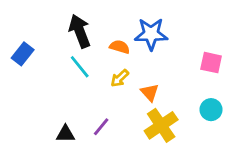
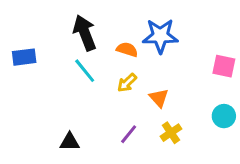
blue rectangle: (23, 54) -> (24, 57), turned 45
yellow cross: (161, 125) -> (171, 133), size x0.6
purple line: (101, 127) -> (129, 134), moved

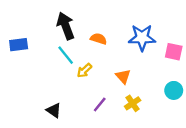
blue star: (160, 36) -> (142, 38), moved
yellow arrow: (127, 83) -> (84, 70), moved
black triangle: (70, 142) -> (54, 110), turned 35

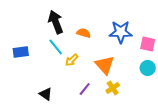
blue rectangle: (19, 45) -> (21, 52), moved
orange triangle: (123, 76) -> (105, 65), size x1.5
cyan circle: (174, 90) -> (148, 68), moved

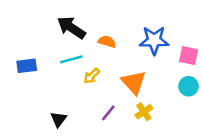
black arrow: (56, 22) -> (71, 28), turned -35
cyan line: (56, 47) -> (71, 59), turned -66
black triangle: (46, 94) -> (59, 119), turned 32

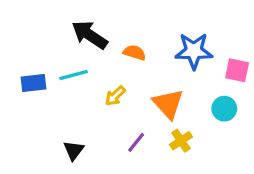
cyan line: (71, 59) -> (74, 75), moved
cyan circle: (189, 86) -> (224, 109), moved

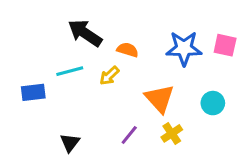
pink square: (237, 70) -> (225, 45), moved
blue rectangle: (34, 83) -> (33, 92), moved
yellow arrow: (115, 96) -> (109, 76), moved

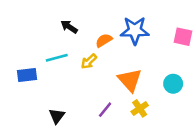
black arrow: (85, 33) -> (69, 27), size x0.6
blue star: (184, 48) -> (135, 30), moved
orange semicircle: (128, 50) -> (104, 40), turned -49

